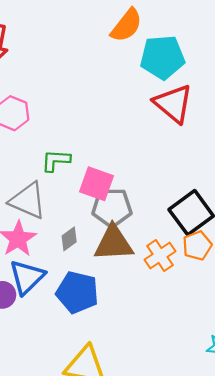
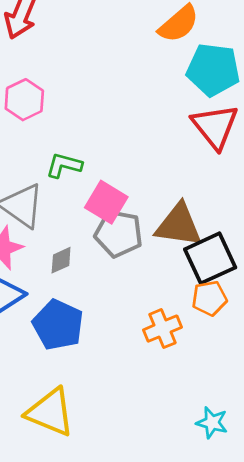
brown triangle: (114, 243) -> (179, 225), moved
orange cross: (160, 255) -> (162, 329), moved

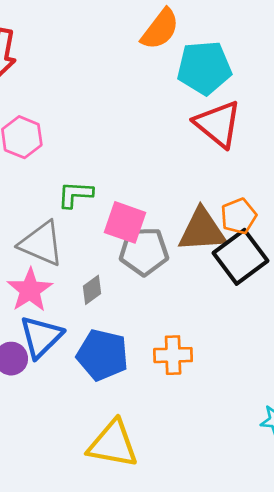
orange pentagon: (209, 298) -> (239, 216), moved
orange cross: (162, 329) -> (173, 355), moved, turned 33

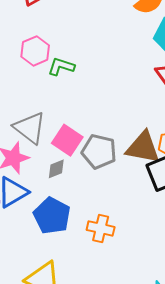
green L-shape: (75, 194) -> (61, 67), moved
pink square: (125, 222) -> (67, 140), moved

